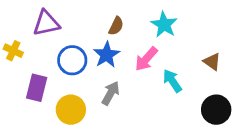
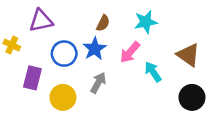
cyan star: (164, 25) -> (146, 22), turned 30
brown triangle: (212, 62) -> (188, 55), size x1.5

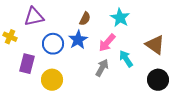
cyan star: (146, 22) -> (120, 18), turned -30
gray arrow: (98, 83) -> (102, 68), moved

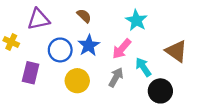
brown semicircle: (85, 19) -> (84, 16), moved, turned -72
yellow circle: (52, 80) -> (77, 81), moved
black circle: (158, 80) -> (160, 91), moved

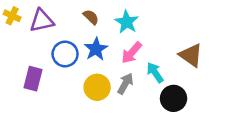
cyan star: (136, 20) -> (127, 22), moved
yellow cross: (11, 42) -> (12, 16), moved
yellow circle: (77, 81) -> (97, 87), moved

